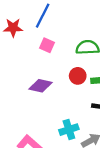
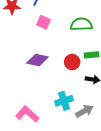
red circle: (78, 76) -> (72, 62), moved

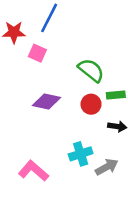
pink square: (44, 22) -> (37, 53), moved
green semicircle: (81, 24) -> (91, 70), moved, turned 40

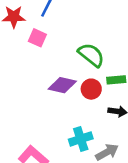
purple diamond: (47, 102) -> (62, 85), moved

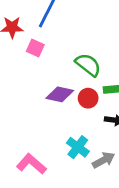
cyan cross: (81, 139) -> (78, 147), turned -35

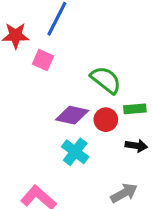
cyan cross: (78, 147) -> (75, 152), moved

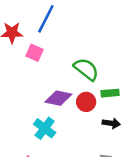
cyan cross: (75, 152) -> (45, 128), moved

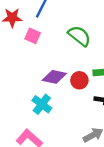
green semicircle: (86, 69) -> (79, 36), moved

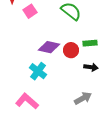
pink square: (33, 36) -> (30, 11), turned 32

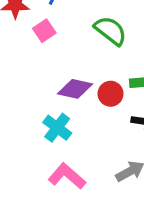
pink L-shape: (27, 101) -> (67, 176), moved

